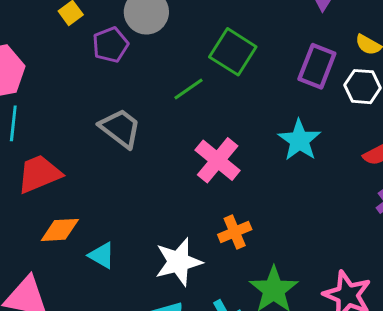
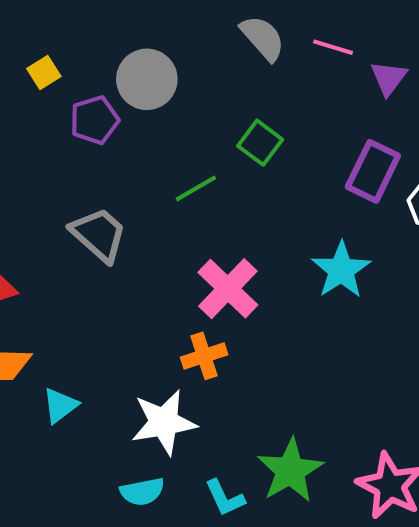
green square: (233, 52) -> (260, 143), size x0.7
orange cross: (235, 232) -> (204, 356), moved
cyan triangle: (102, 255) -> (60, 405), turned 48

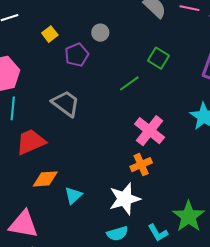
gray circle: (147, 79) -> (100, 33), size x0.6
gray trapezoid: (99, 235) -> (66, 103), moved

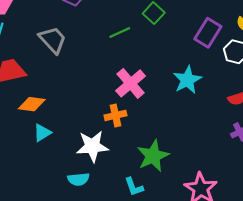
orange diamond: (45, 179) -> (32, 104), moved
green star: (189, 216) -> (153, 156), moved
cyan L-shape: (158, 233) -> (134, 187), moved

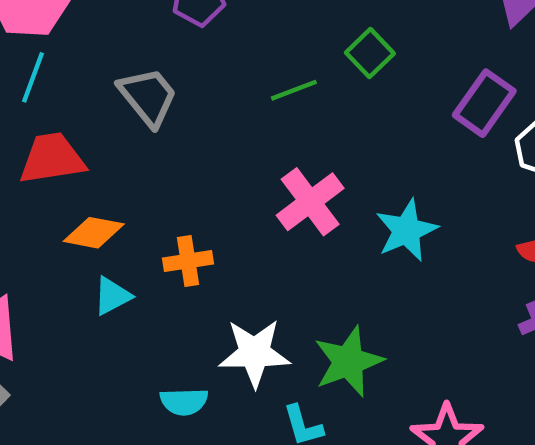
cyan star: (187, 80) -> (407, 230), moved
orange cross: (116, 115) -> (188, 261), moved
white star: (92, 146) -> (255, 353), moved

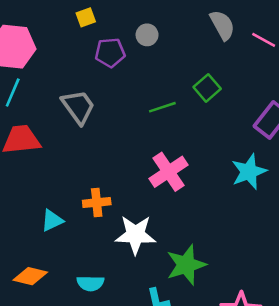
cyan star: (407, 230) -> (249, 172), moved
orange diamond: (94, 233) -> (30, 276), moved
white star: (255, 353) -> (135, 235), moved

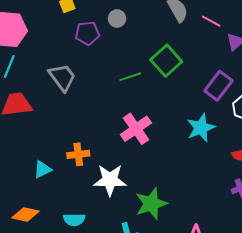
green square: (207, 88) -> (166, 61), size x1.4

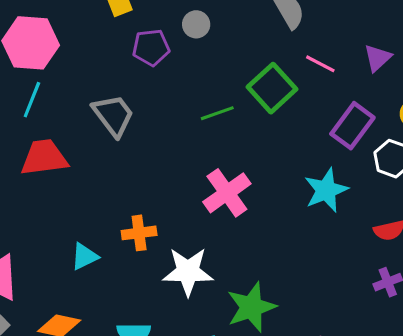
pink line: (211, 21) -> (320, 64), moved

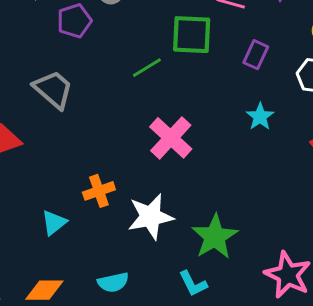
green square: (272, 88) -> (192, 35), turned -33
purple rectangle: (352, 126) -> (256, 55), moved, size x0.7
cyan star: (326, 190) -> (260, 117), size x0.7

